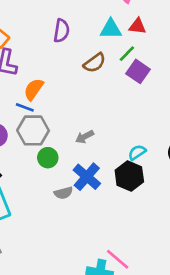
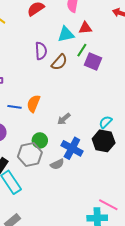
purple semicircle: (62, 31) -> (41, 51), moved
orange semicircle: (34, 89) -> (34, 104), moved
gray hexagon: (33, 130) -> (30, 154), moved

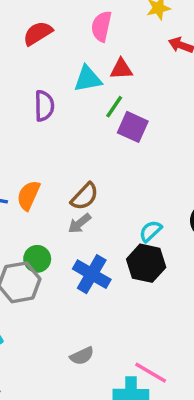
brown semicircle: (59, 62) -> (85, 196), moved
gray semicircle: (57, 164) -> (82, 356), moved

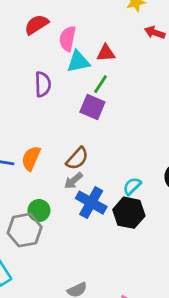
pink semicircle: (101, 26) -> (68, 39), moved
purple square: (133, 127) -> (92, 107), moved
blue cross: (92, 274) -> (91, 203), moved

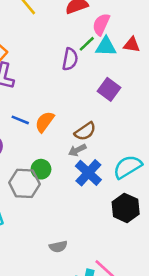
green line: (101, 84) -> (87, 44), moved
cyan semicircle: (132, 186) -> (128, 167), size x1.6
black hexagon: (129, 213) -> (126, 208), moved

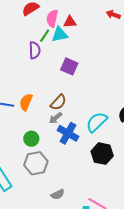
red triangle: (132, 45) -> (70, 22), moved
gray hexagon: (24, 183) -> (36, 163), moved

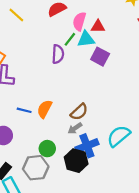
purple square: (69, 66) -> (100, 57), moved
blue cross: (68, 133) -> (87, 146), turned 35
black hexagon: (102, 154) -> (76, 161), moved
gray hexagon: (36, 163) -> (36, 168), moved

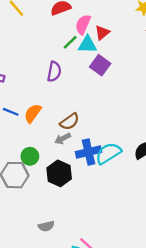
red triangle: (98, 27) -> (102, 33), turned -48
purple semicircle: (58, 54) -> (54, 72), moved
blue cross: (87, 146) -> (89, 152), moved

